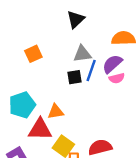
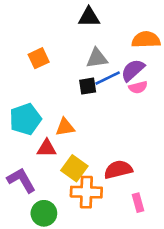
black triangle: (76, 19) -> (89, 17), turned 42
blue line: (91, 71) -> (108, 78), turned 45
red triangle: (40, 129) -> (47, 148), size x0.7

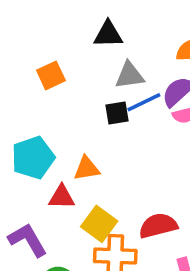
black triangle: (89, 17) -> (108, 34), moved

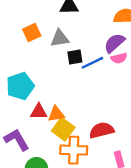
gray triangle: (130, 75) -> (60, 38), moved
blue line: (144, 102) -> (92, 63), moved
orange triangle: (87, 168) -> (56, 114), moved

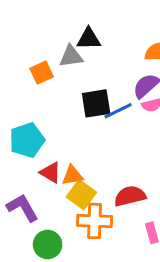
gray triangle: (60, 38) -> (71, 56), moved
black square: (75, 57) -> (96, 103), size x1.5
red triangle: (39, 112) -> (50, 172), turned 30

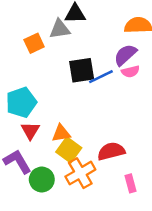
red triangle: (50, 172) -> (30, 131), moved, turned 30
orange cross: (95, 221) -> (80, 173), turned -32
green circle: (48, 245) -> (42, 180), moved

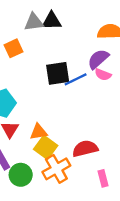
gray triangle: (60, 29) -> (34, 22), moved
pink semicircle: (130, 72) -> (103, 75), turned 35

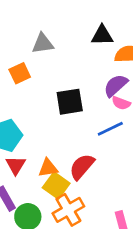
black triangle: (52, 21) -> (102, 35), moved
blue line: (76, 79) -> (110, 129), moved
red semicircle: (85, 149) -> (82, 167), moved, turned -35

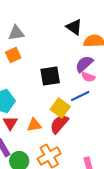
black triangle: (102, 35) -> (74, 27), turned 36
gray triangle: (43, 44) -> (16, 33), moved
yellow square: (56, 186) -> (60, 108), moved

